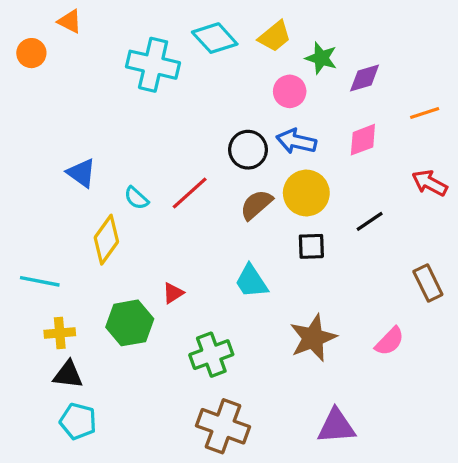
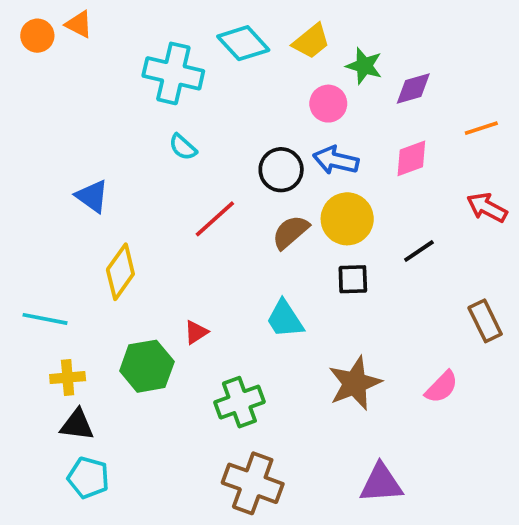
orange circle: (31, 53) -> (37, 36), moved
cyan semicircle: (136, 198) -> (183, 147), moved

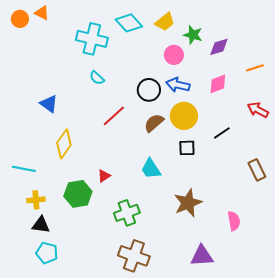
pink semicircle: (442, 387) -> (234, 221), moved, turned -54

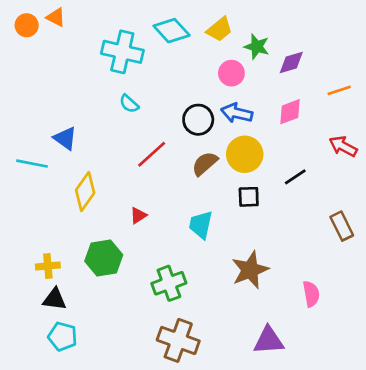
cyan line: (24, 169) -> (32, 164), moved
cyan trapezoid: (151, 169) -> (201, 225), turned 45
red triangle: (104, 176) -> (138, 215), moved

